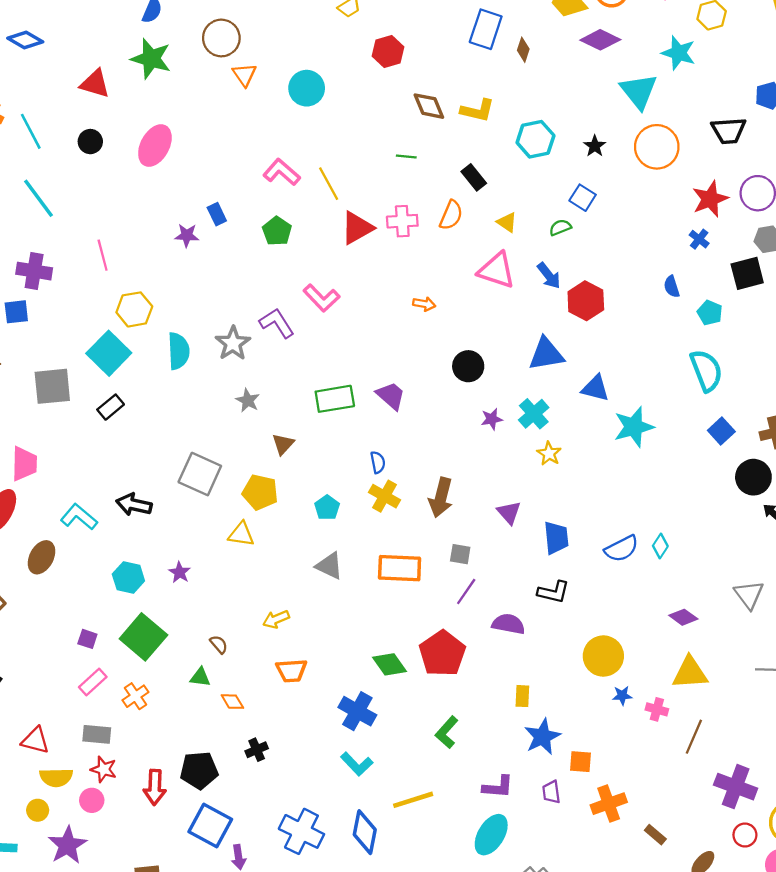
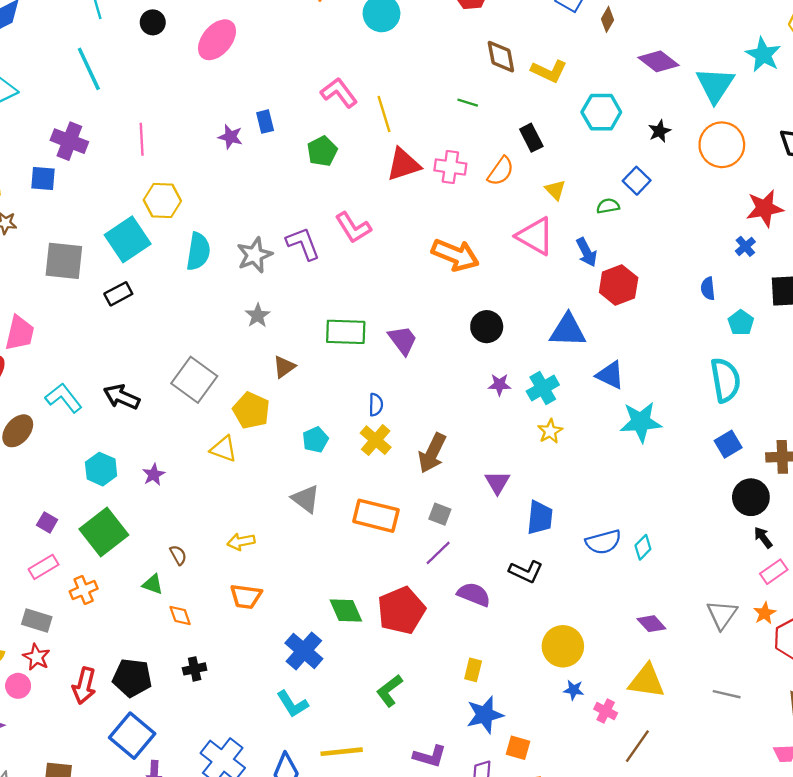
purple diamond: (600, 40) -> (659, 61), moved
orange arrow: (424, 304) -> (455, 255), size x2.0

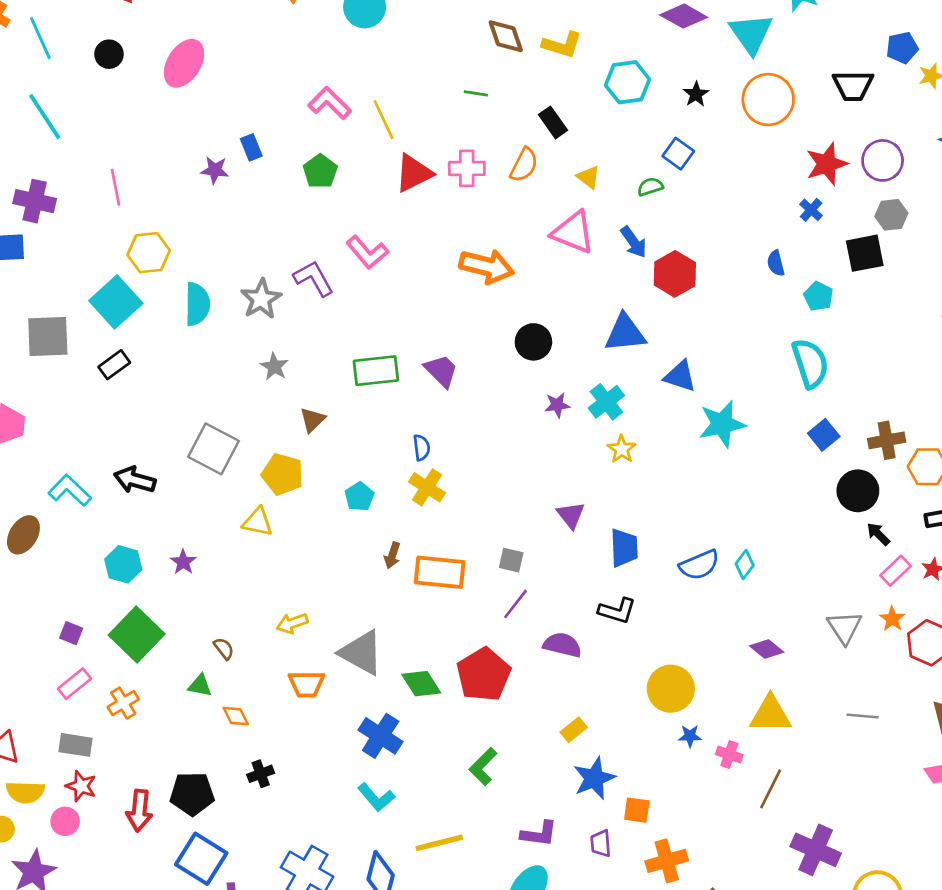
brown arrow: (432, 453) -> (392, 555), moved, size x0.6
gray triangle: (306, 499) -> (361, 653), moved, size x1.4
yellow rectangle: (473, 670) -> (574, 730), turned 45

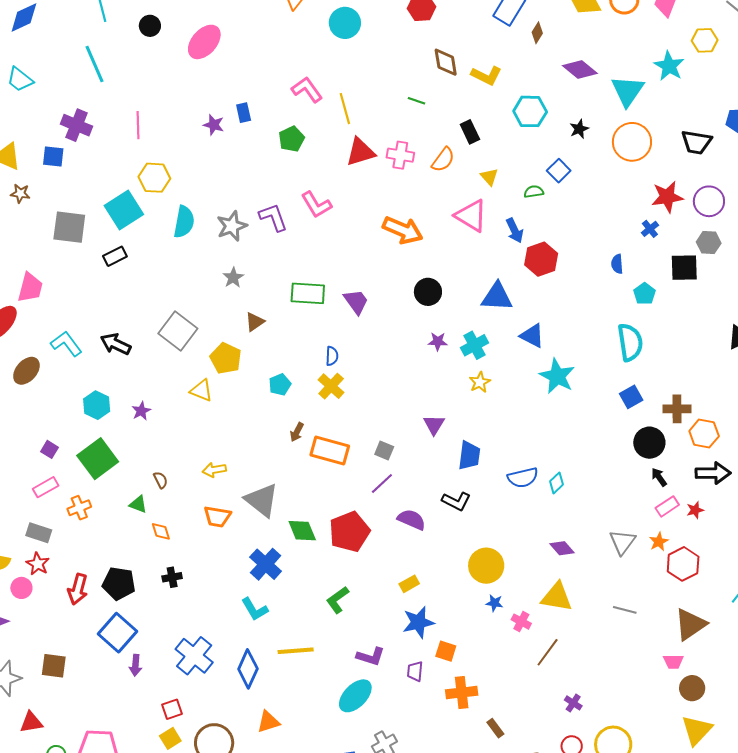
cyan star: (722, 424) -> (557, 376), turned 30
purple cross: (816, 850) -> (573, 703), size x0.5

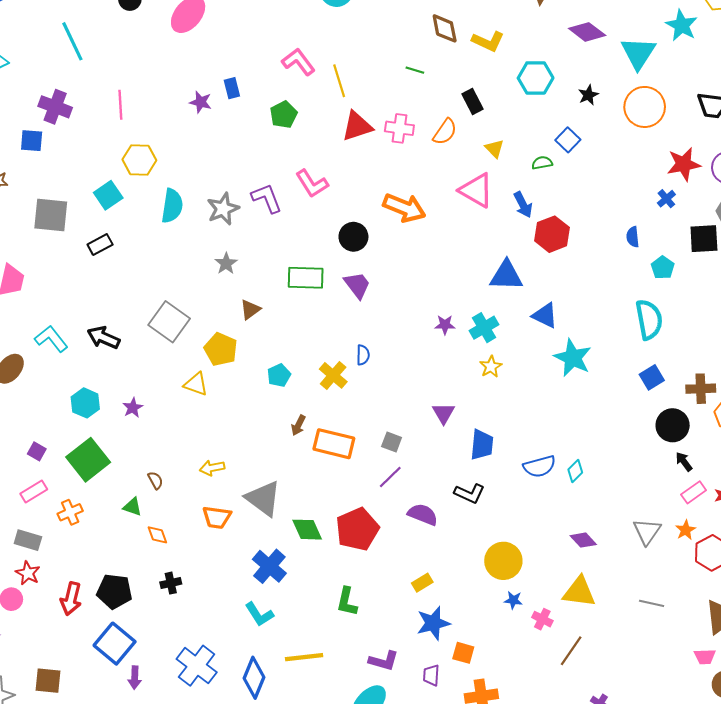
cyan square: (124, 210) -> (108, 195), size x0.7
black circle: (428, 292) -> (353, 237), moved
blue semicircle: (332, 356) -> (363, 355), moved
green L-shape: (338, 600) -> (347, 602), turned -40

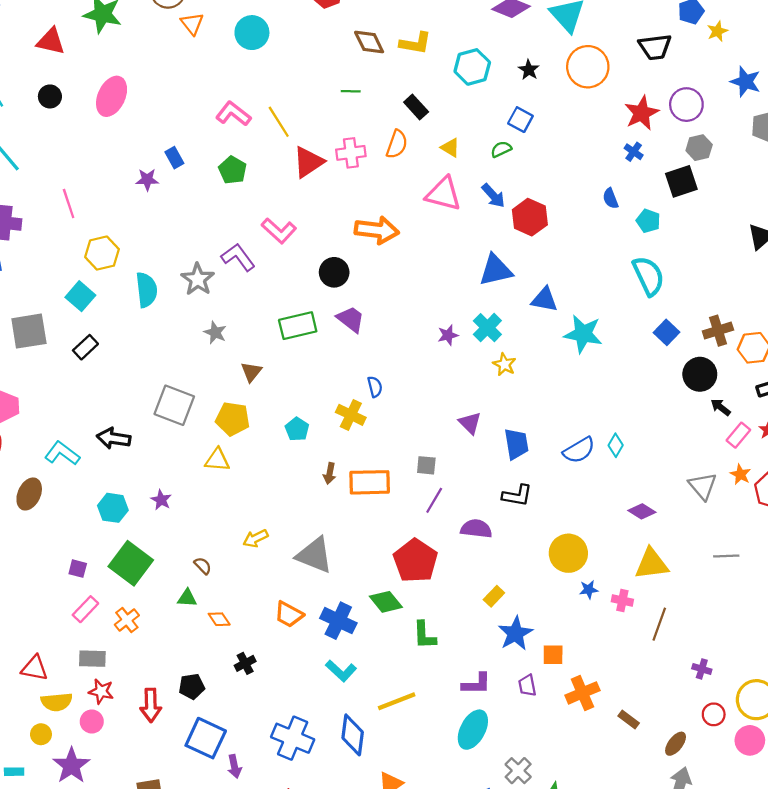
orange trapezoid: (217, 517) -> (289, 614), moved, turned 36
green diamond: (307, 530) -> (386, 602), moved
black pentagon: (114, 591) -> (192, 686), size x0.7

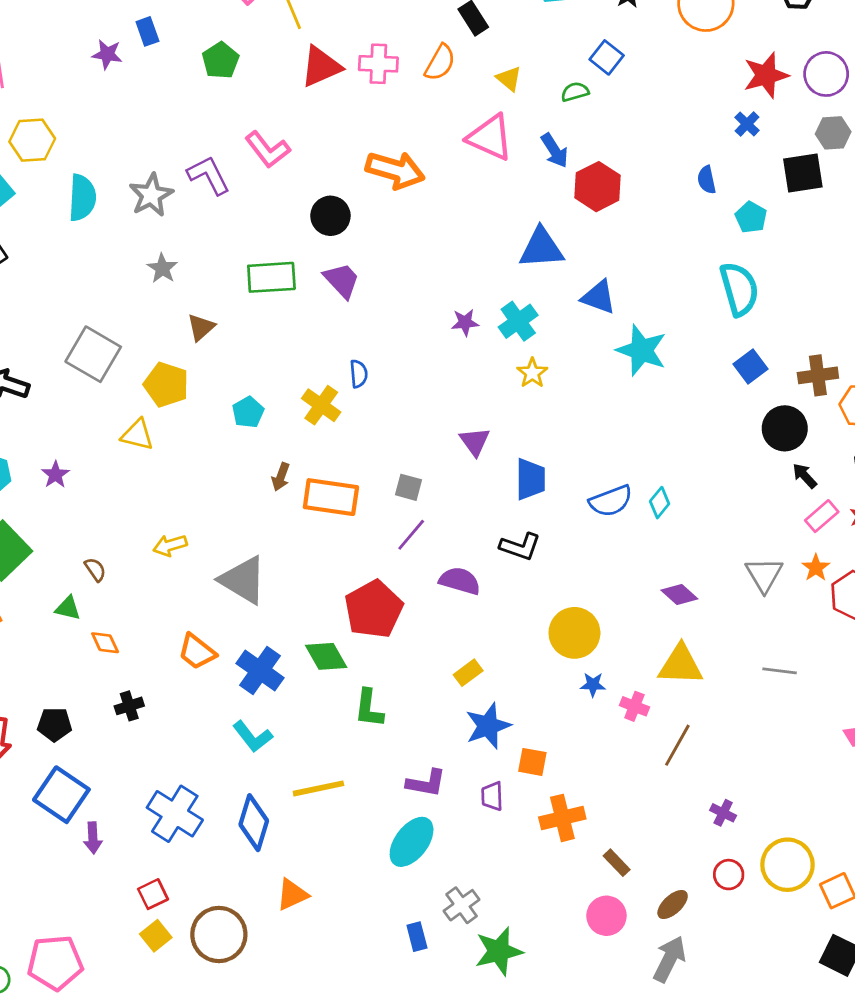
pink circle: (750, 740) -> (606, 916), moved

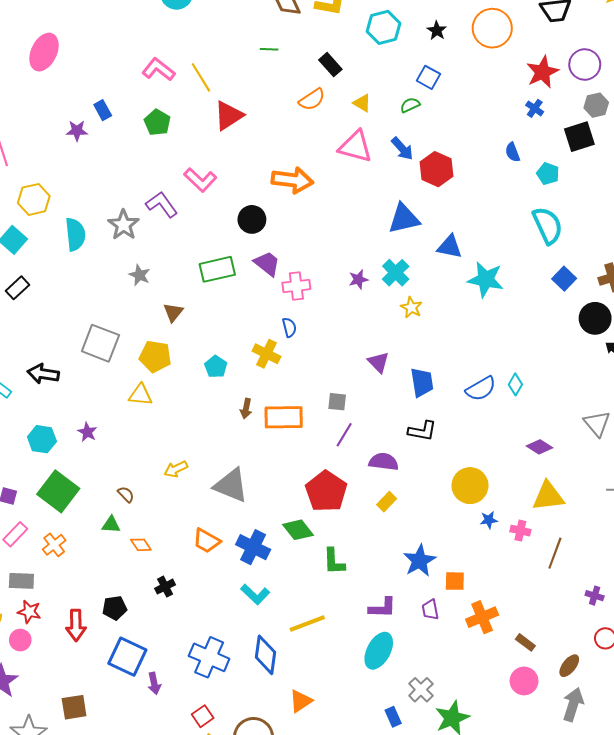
orange semicircle: (440, 63) -> (312, 99), turned 36
pink cross: (378, 64) -> (296, 286), moved
yellow rectangle: (468, 673) -> (387, 502), moved

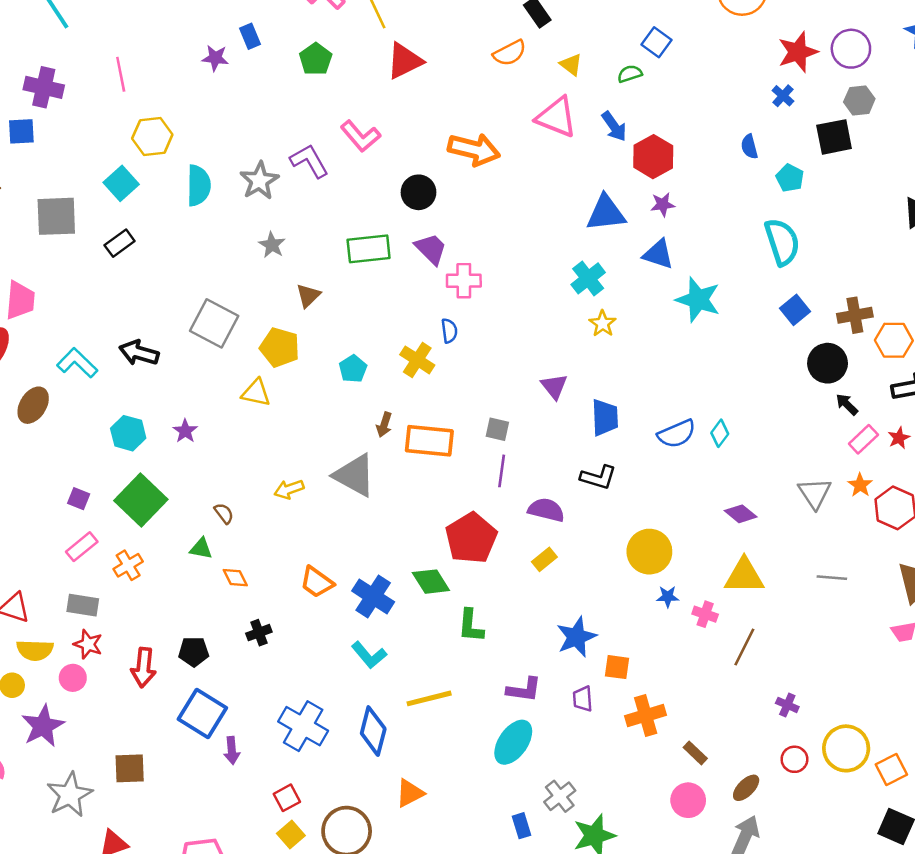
purple star: (358, 279) -> (663, 204), moved
purple line: (344, 435) -> (502, 471), turned -30
gray triangle: (231, 485) -> (354, 475), moved

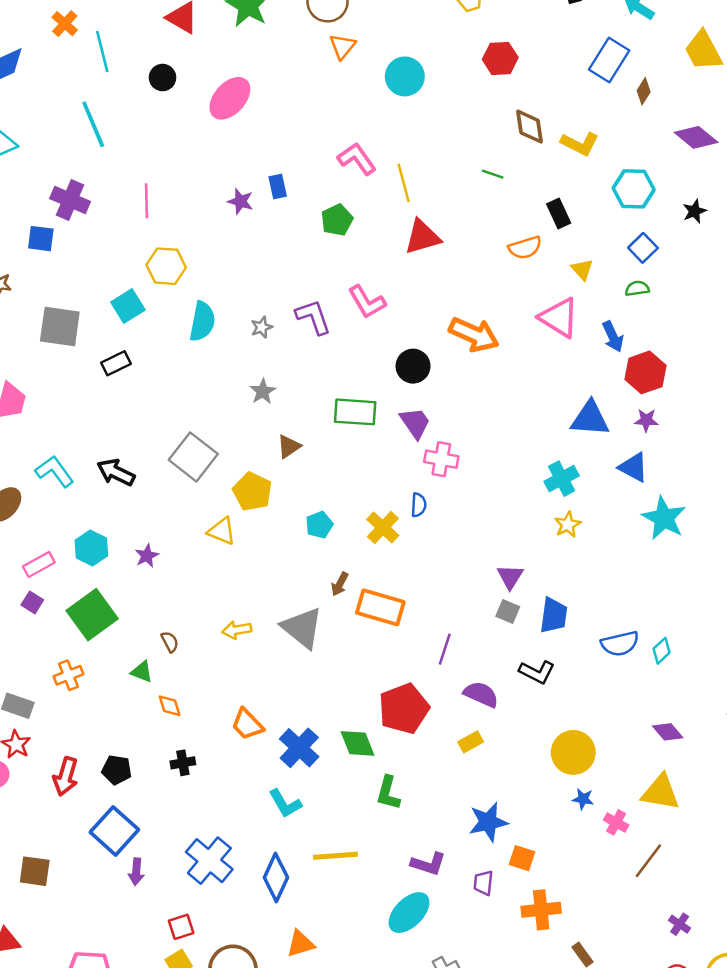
blue square: (656, 42) -> (643, 248), moved
gray star: (259, 181) -> (262, 327), size x0.6
gray square: (497, 429) -> (508, 612), moved
pink rectangle: (82, 547) -> (39, 564), moved

